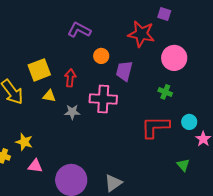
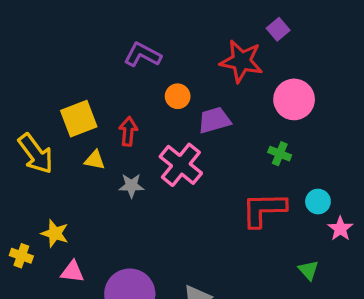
purple square: (164, 14) -> (278, 29), turned 32
purple trapezoid: (124, 71) -> (214, 120), turned 60
pink cross: (103, 99) -> (181, 165), turned 36

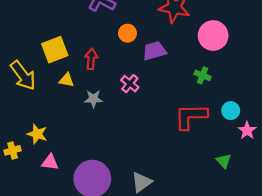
pink cross: (181, 165) -> (130, 84), size x0.6
yellow cross: (21, 256) -> (13, 150), turned -35

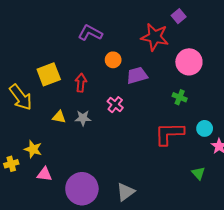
yellow triangle: (66, 80) -> (59, 117), moved

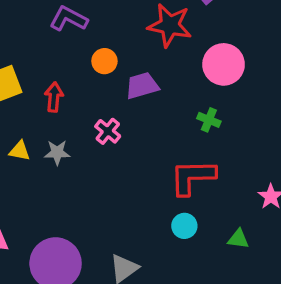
cyan circle: (205, 128) -> (184, 226), moved
green triangle: (198, 173) -> (238, 239), turned -40

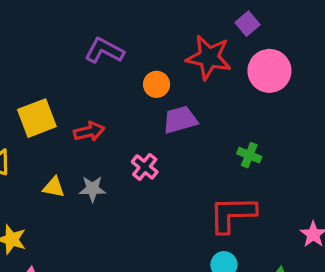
orange circle: (104, 61) -> (157, 84), moved
pink circle: (224, 64) -> (269, 71), moved
red arrow: (54, 97) -> (89, 132), turned 72

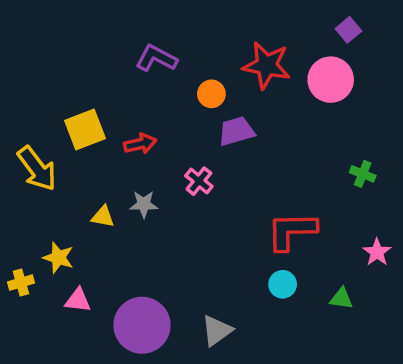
purple square: (248, 24) -> (348, 30), moved
green cross: (249, 155) -> (363, 174), moved
yellow triangle: (54, 187) -> (103, 217), moved

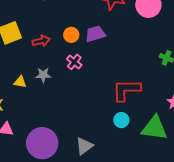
orange circle: (211, 94) -> (71, 35), moved
green triangle: (341, 299) -> (154, 128), size x2.0

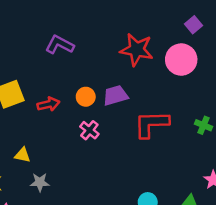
gray star: (43, 75) -> (40, 182), moved
red L-shape: (126, 90) -> (151, 124), moved

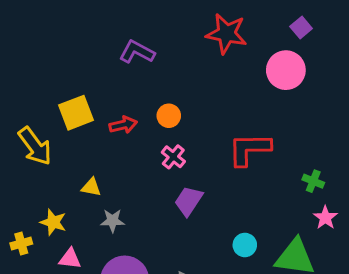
red star: (137, 50) -> (227, 34), moved
purple trapezoid: (115, 95) -> (189, 201), moved, turned -40
green cross: (204, 125) -> (313, 181), moved

